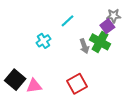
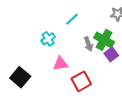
purple square: (107, 26) -> (111, 54), moved
pink triangle: (34, 86) -> (61, 64), moved

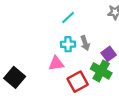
cyan cross: (48, 39) -> (68, 44), moved, turned 32
green cross: (104, 40) -> (101, 71), moved

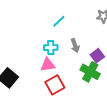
cyan cross: (68, 44) -> (51, 48), moved
red square: (78, 82) -> (55, 85), moved

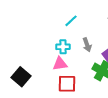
red square: (55, 85) -> (67, 84), turned 30

